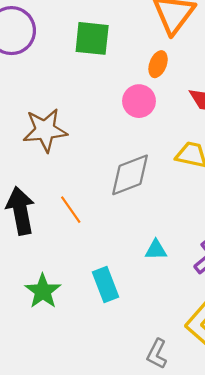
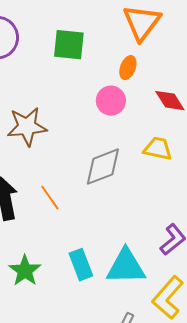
cyan triangle: (156, 250) -> (126, 267), moved, size x2.0

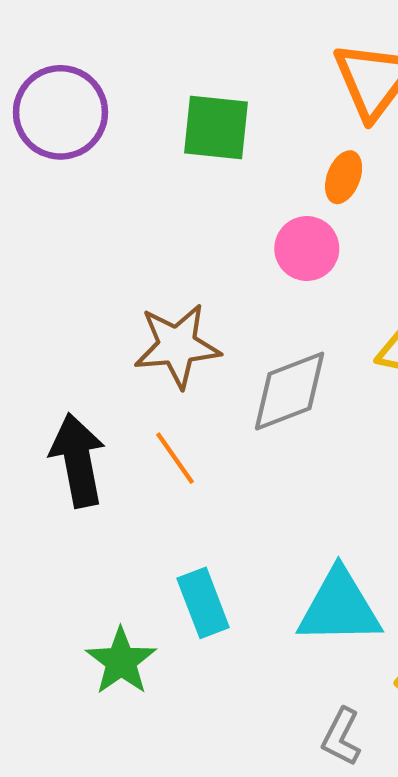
brown star: (27, 127) -> (177, 346), moved
cyan rectangle: (81, 265) -> (203, 603), moved
green star: (25, 271) -> (121, 661), moved

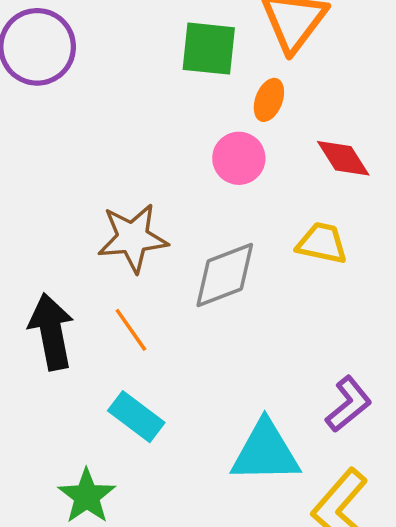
green square: (216, 127) -> (209, 49), moved
cyan rectangle: (203, 603) -> (136, 417), moved, turned -32

